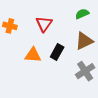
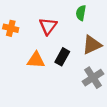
green semicircle: (82, 14) -> (81, 13), moved, turned -56

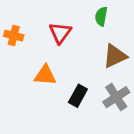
black rectangle: (62, 57) -> (78, 96), moved

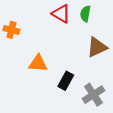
red triangle: (60, 33) -> (61, 14), moved, turned -36
gray cross: (116, 97) -> (93, 95), moved

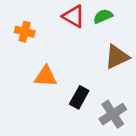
green semicircle: (85, 14) -> (103, 16), turned 56
orange cross: (11, 30) -> (25, 32), moved

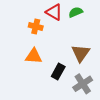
orange cross: (25, 32) -> (36, 26), moved
brown triangle: (117, 57) -> (81, 53), moved, turned -30

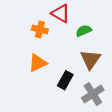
green semicircle: (76, 12) -> (84, 31), moved
orange triangle: (34, 56) -> (38, 63), turned -30

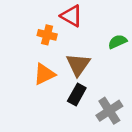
green semicircle: (84, 31) -> (117, 42), moved
brown triangle: (91, 59) -> (78, 65), moved

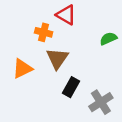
brown triangle: (78, 65) -> (57, 59), moved
orange triangle: (44, 74) -> (22, 68), moved

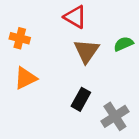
orange cross: (44, 32) -> (20, 38), moved
brown triangle: (57, 59) -> (87, 51), moved

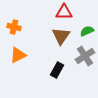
red triangle: (75, 17) -> (64, 12), moved, turned -30
gray cross: (115, 116) -> (85, 56), moved

